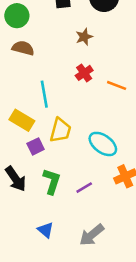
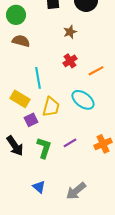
orange line: (117, 85) -> (96, 71), turned -49
cyan ellipse: (103, 144) -> (83, 100), moved
purple line: (84, 188) -> (70, 143), moved

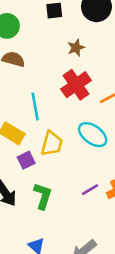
red cross: (70, 61) -> (76, 85), size x1.6
purple line: (70, 143) -> (90, 190), moved

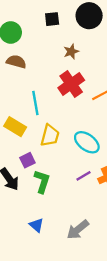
cyan ellipse: (93, 135) -> (87, 142), moved
purple square: (26, 160) -> (27, 160), moved

